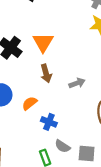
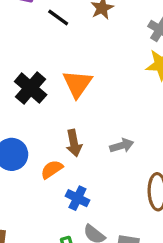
brown arrow: (46, 73) -> (74, 143), moved

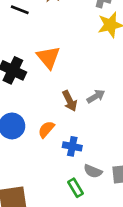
brown arrow: (74, 143) -> (70, 101), moved

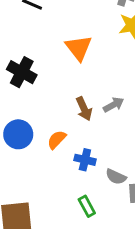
orange triangle: (48, 57) -> (79, 48), moved
gray semicircle: (93, 171) -> (116, 177), moved

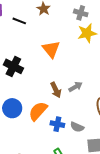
orange semicircle: (57, 140) -> (38, 111), size x1.5
gray semicircle: (116, 177) -> (77, 127), moved

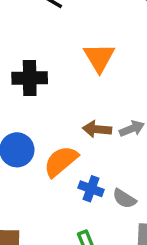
black cross: (13, 66) -> (30, 78), turned -36
brown arrow: (56, 90) -> (97, 129), turned 112

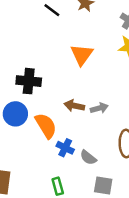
black cross: (30, 78) -> (29, 81), moved
orange semicircle: (61, 161) -> (46, 126), turned 92

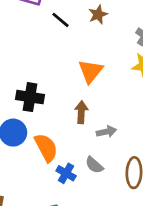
brown arrow: (74, 106) -> (81, 112), moved, turned 78
gray semicircle: (88, 158) -> (94, 165), moved

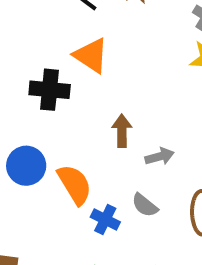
orange triangle: (91, 71) -> (91, 56), moved, turned -32
black cross: (30, 97) -> (50, 90), moved

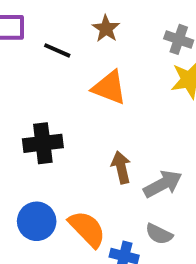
orange triangle: (91, 56) -> (109, 88), moved
gray arrow: (160, 156) -> (163, 184), size x1.4

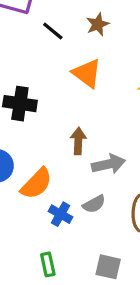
orange semicircle: (87, 229) -> (36, 184), turned 72
gray semicircle: (159, 234) -> (94, 204), turned -70

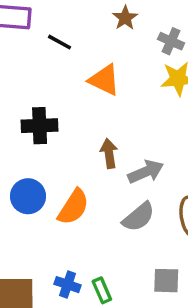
brown star: (98, 24) -> (125, 18), moved
gray semicircle: (94, 204) -> (139, 217), size x1.4
blue cross: (60, 214) -> (68, 285), moved

